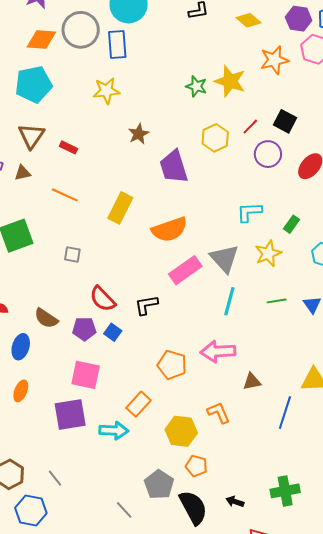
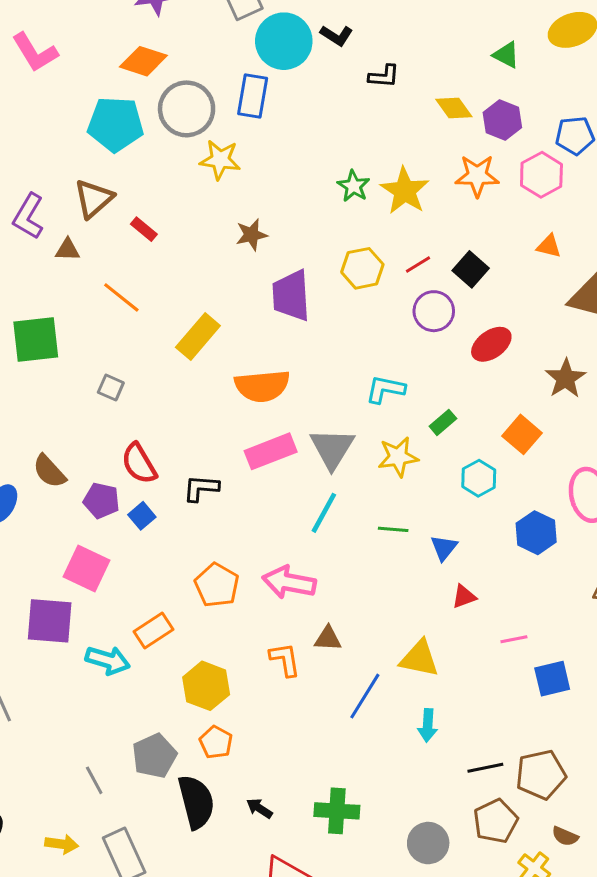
purple hexagon: (299, 19) -> (502, 120), moved
gray circle: (81, 30) -> (187, 109), moved
orange L-shape: (219, 413) -> (285, 660), moved

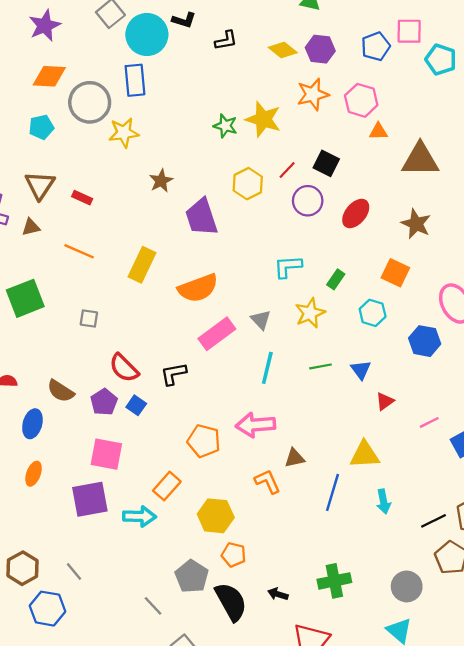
cyan pentagon: (116, 124) -> (41, 127), size x0.6
pink hexagon: (541, 175) -> (361, 100), moved
gray triangle: (332, 448) -> (261, 320), size x0.6
purple pentagon: (101, 501) -> (104, 402), turned -30

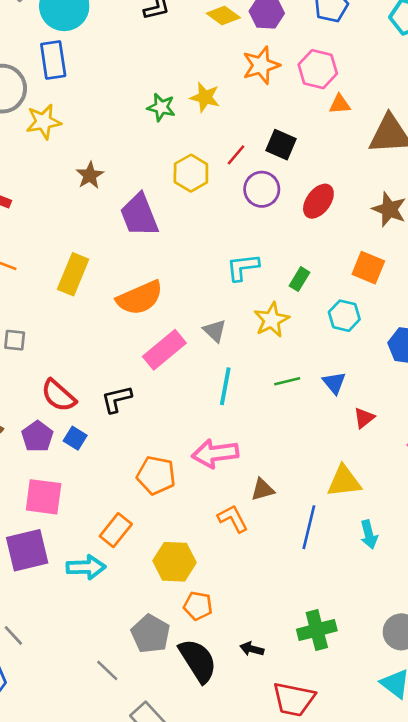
yellow star: (263, 119) -> (205, 97), size x0.7

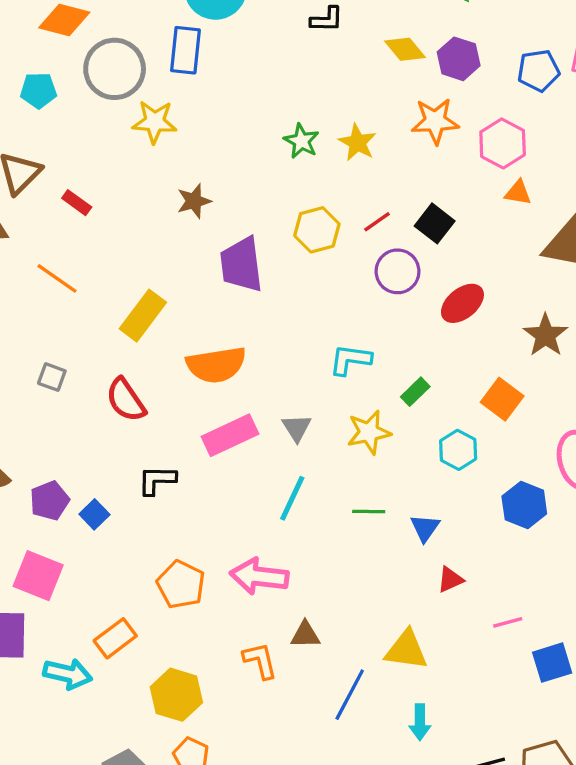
red semicircle: (59, 396) -> (126, 400), moved

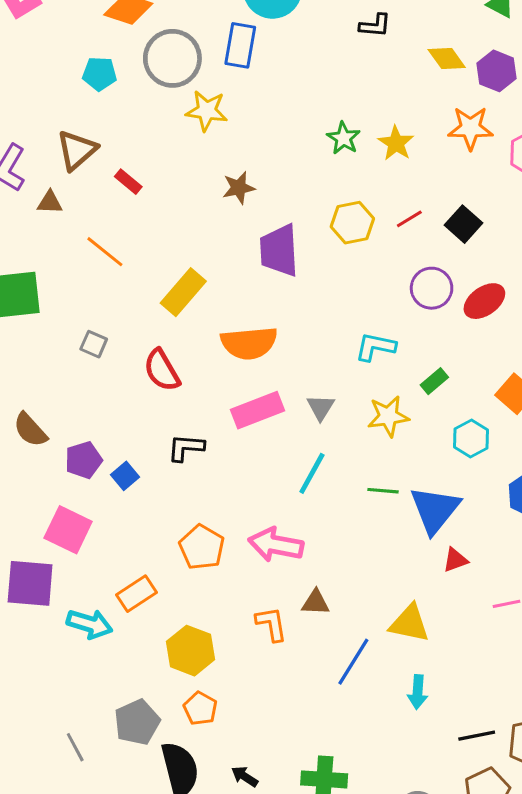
purple circle: (398, 271) -> (432, 288), moved
blue triangle: (425, 528) -> (435, 510), size x1.8

